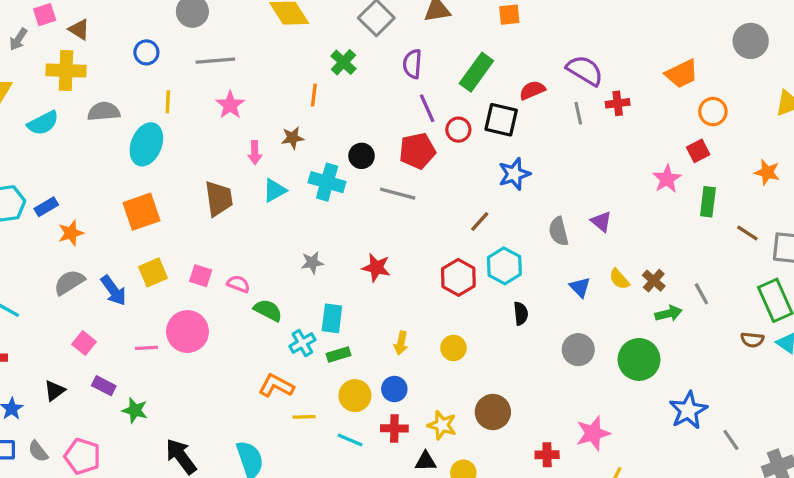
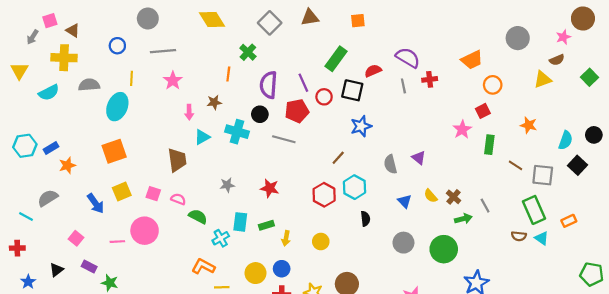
purple semicircle: (412, 64) -> (269, 85), moved, size x1.4
brown trapezoid: (219, 199) -> (177, 160), moved
gray semicircle: (69, 282) -> (48, 198), moved
green rectangle: (339, 355) -> (266, 225), moved

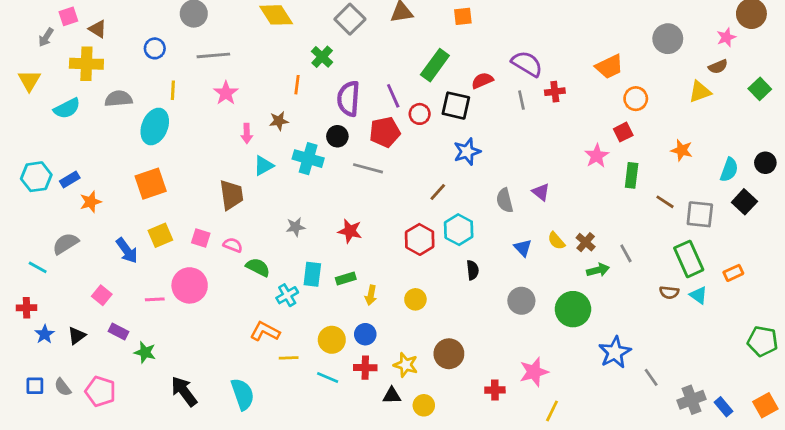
blue star: (28, 282) -> (45, 334), moved

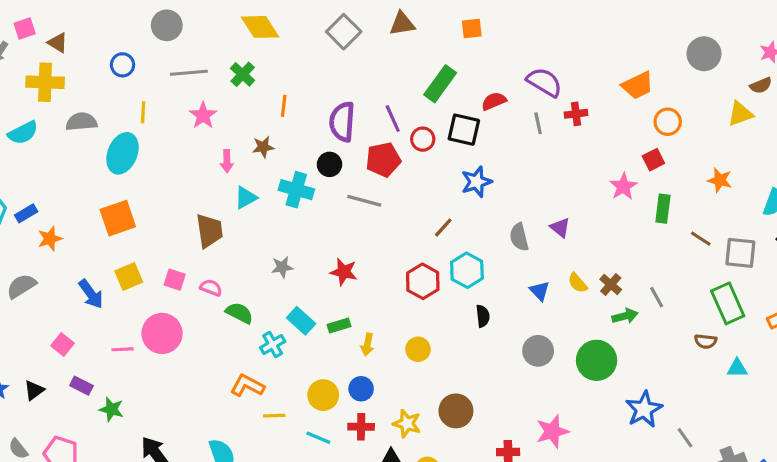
green cross: (322, 57) -> (243, 74), moved
cyan rectangle: (312, 274) -> (301, 321), turned -55
cyan triangle: (698, 295) -> (737, 368), moved, turned -36

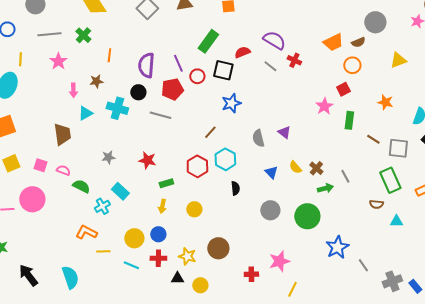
brown semicircle: (761, 85) -> (358, 42), moved
red cross: (576, 114) -> (294, 60), turned 32
gray line: (538, 123) -> (270, 66), turned -40
green rectangle: (339, 326) -> (166, 183), moved

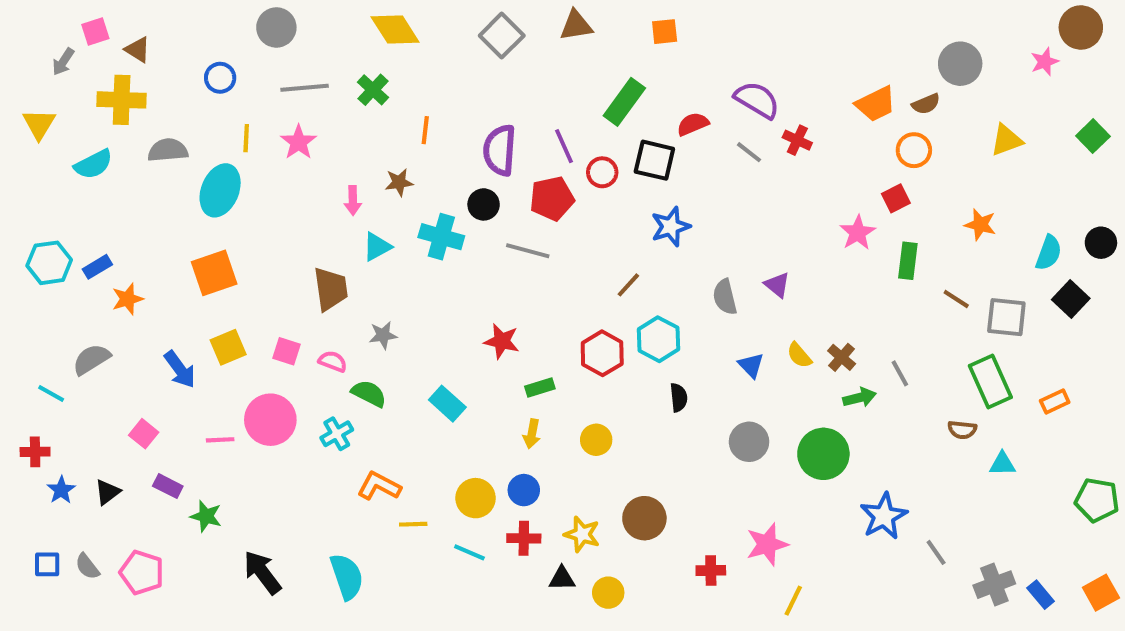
pink star: (58, 61) -> (299, 142), moved
gray star: (108, 157) -> (383, 335), moved
cyan cross: (102, 206) -> (337, 434), moved

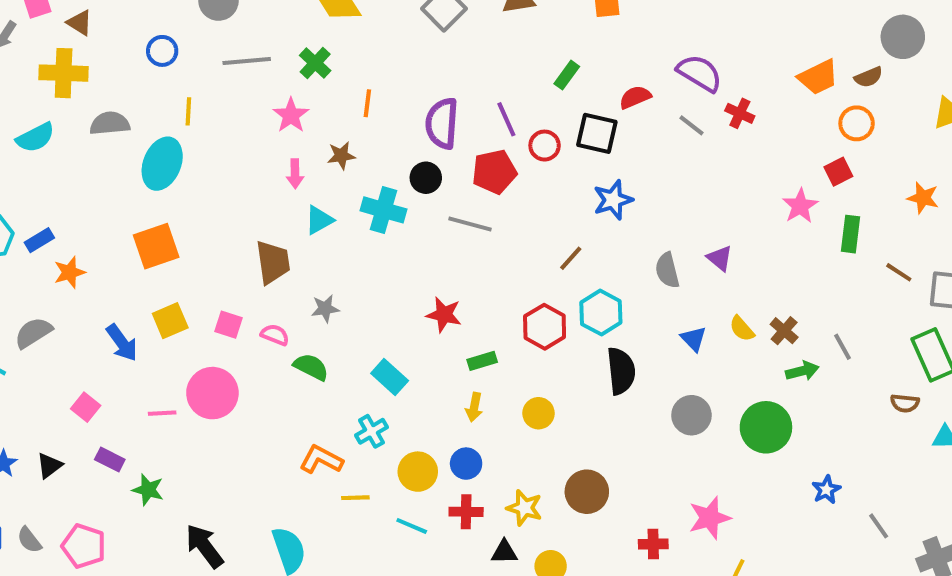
green rectangle: (624, 102) -> (567, 75), size x0.6
pink star: (299, 142) -> (291, 115), moved
black semicircle: (679, 398) -> (621, 371), size x1.6
cyan cross: (337, 434) -> (371, 431), moved
blue star: (884, 516) -> (826, 490), size x0.6

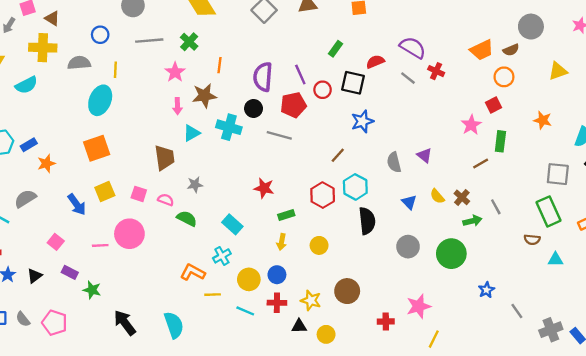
gray semicircle: (110, 123) -> (79, 63), moved
brown star: (341, 156) -> (204, 96), size x1.5
brown line: (899, 272) -> (481, 163), moved, turned -63

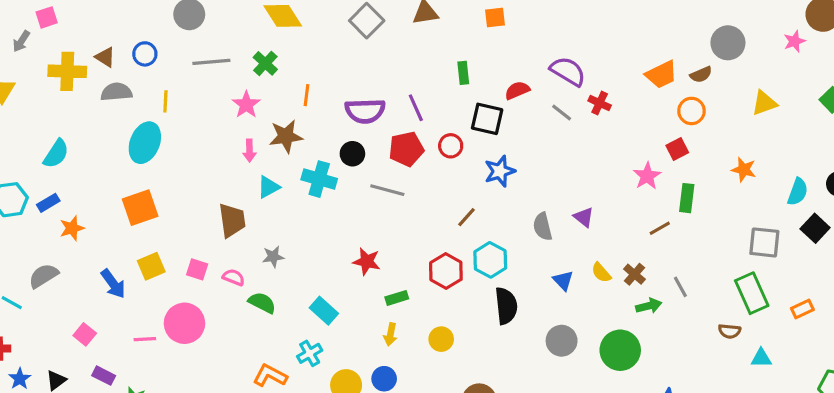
brown triangle: (52, 18) -> (105, 57), moved
green rectangle: (335, 49) -> (463, 73), turned -42
purple semicircle: (263, 77) -> (365, 111), turned -96
cyan semicircle: (26, 85) -> (56, 154), moved, turned -30
red circle: (323, 90) -> (451, 146), moved

